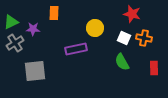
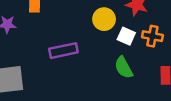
yellow circle: (95, 28) -> (104, 19), moved

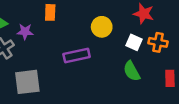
yellow circle: (104, 19) -> (102, 27), moved

